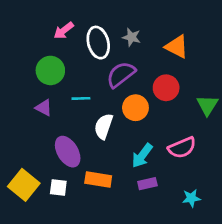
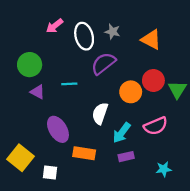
green circle: (50, 70) -> (30, 65), moved
red circle: (166, 88) -> (153, 80), moved
orange circle: (135, 108) -> (131, 92), moved
white semicircle: (104, 126) -> (100, 113), moved
white square: (58, 188) -> (50, 173), moved

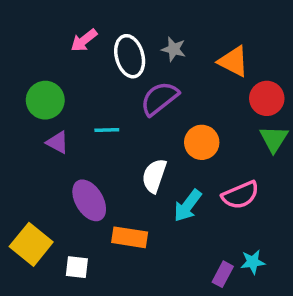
red circle: (153, 80) -> (267, 98), moved
purple rectangle: (126, 157) -> (223, 274), moved, turned -49

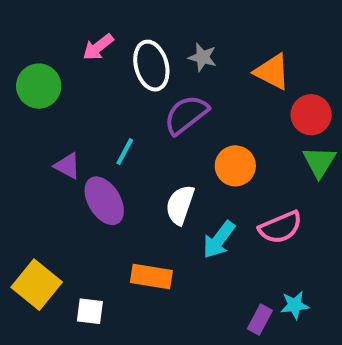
green circle: (45, 100) -> (39, 86), moved
cyan line: (107, 130) -> (125, 152), turned -60
purple ellipse: (89, 200) -> (104, 201), moved

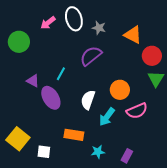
white ellipse: (151, 66) -> (74, 19), moved
orange circle: (235, 166) -> (120, 90), moved
cyan star: (295, 305) -> (98, 152), moved

